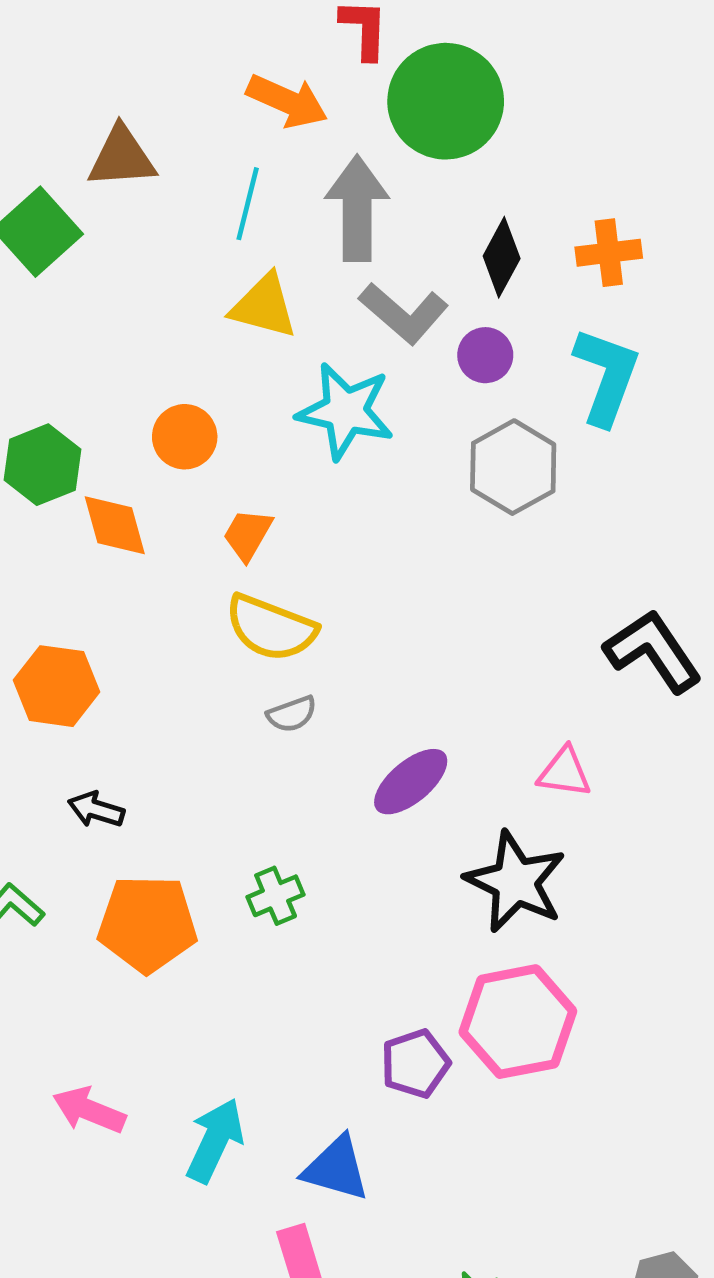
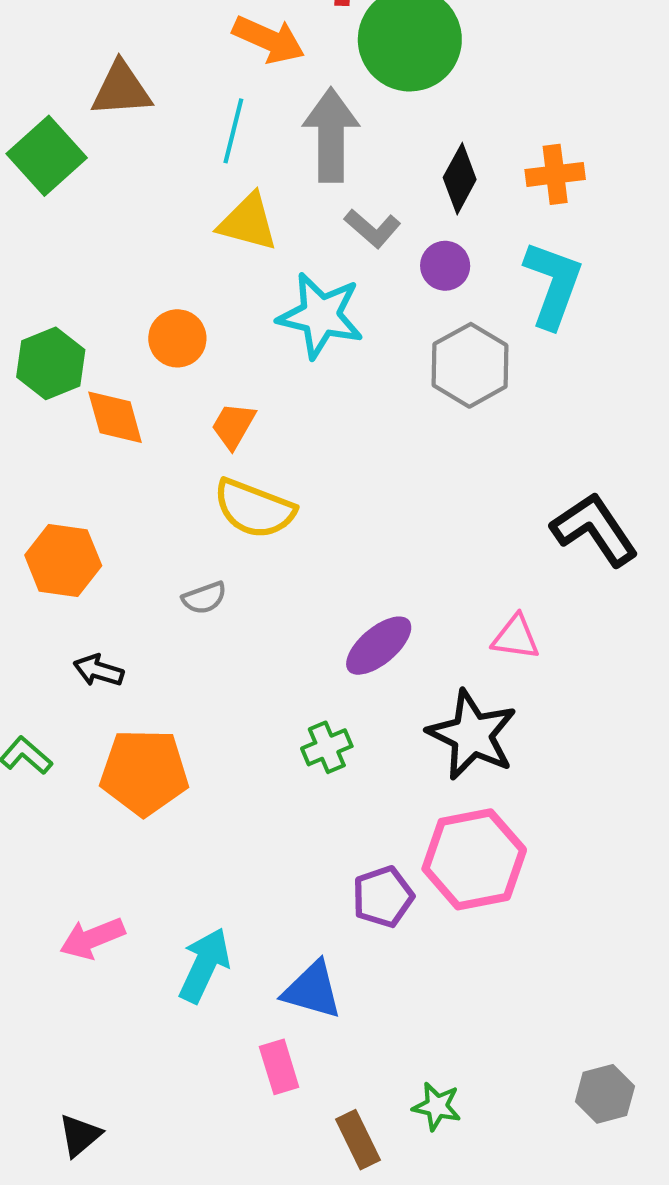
gray L-shape: (404, 313) -> (372, 228), size x0.7
gray semicircle: (292, 714) -> (204, 598), moved
green cross: (276, 896) -> (327, 747), moved
pink arrow: (89, 1110) -> (92, 938), turned -44

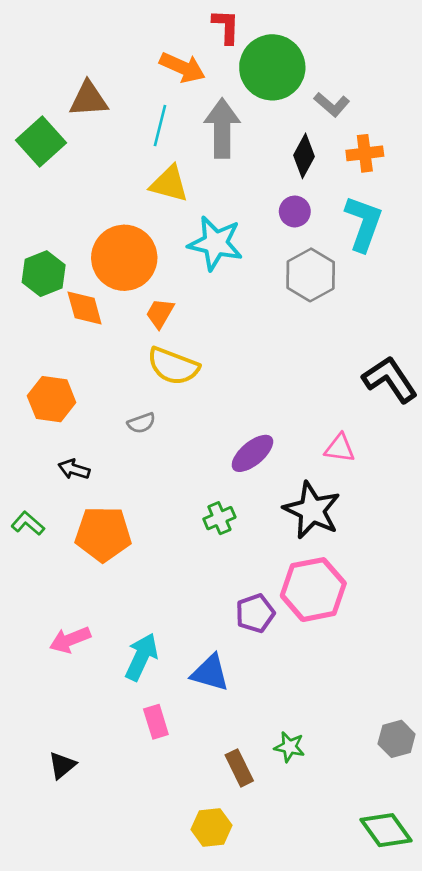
gray L-shape: (372, 228) -> (332, 104), moved
orange circle: (177, 338) -> (124, 258), size x1.8
pink rectangle: (279, 1067) -> (156, 722), moved

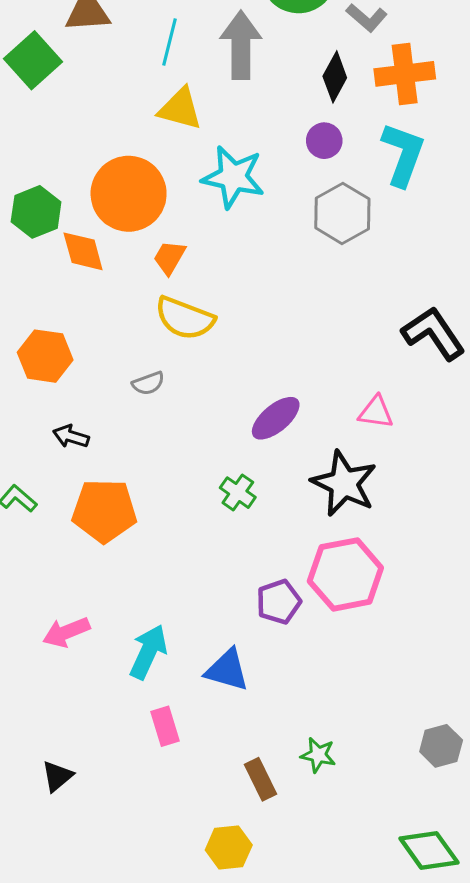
orange cross: (365, 153) -> (405, 74), size x1.4
green cross: (219, 518) -> (238, 493), turned -32

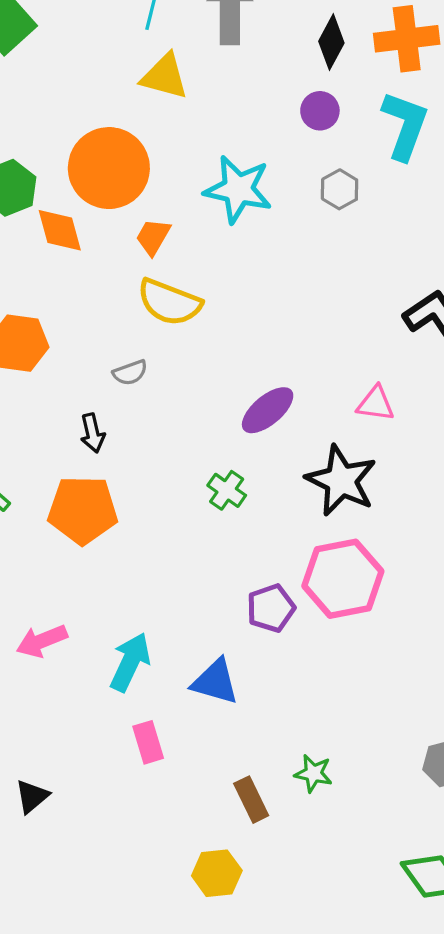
cyan star: (233, 177) -> (238, 189), moved
gray hexagon: (342, 213) -> (340, 189), size x0.6
black arrow: (71, 436) -> (93, 433), moved, turned -120

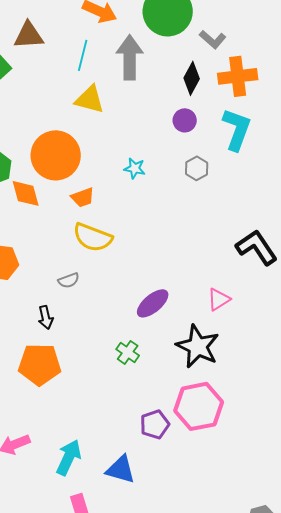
cyan star: (238, 189) -> (135, 168), size x0.5
orange trapezoid: (153, 237) -> (83, 197), turned -140
pink triangle: (376, 404) -> (219, 299), turned -40

